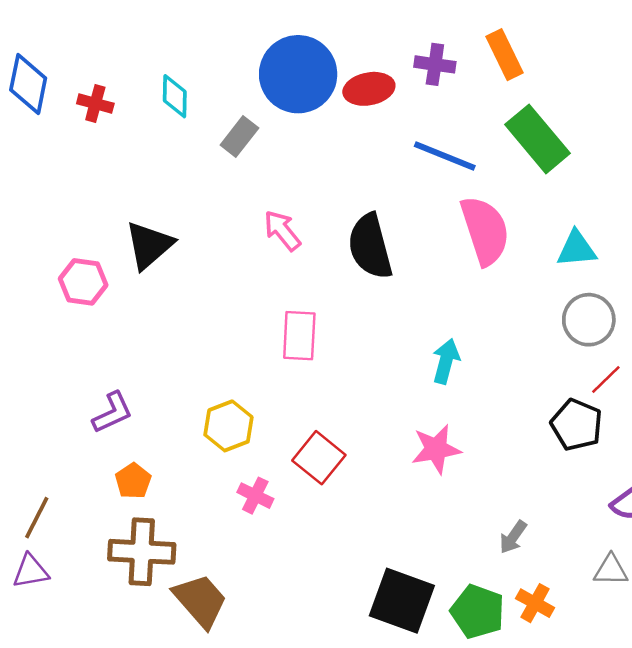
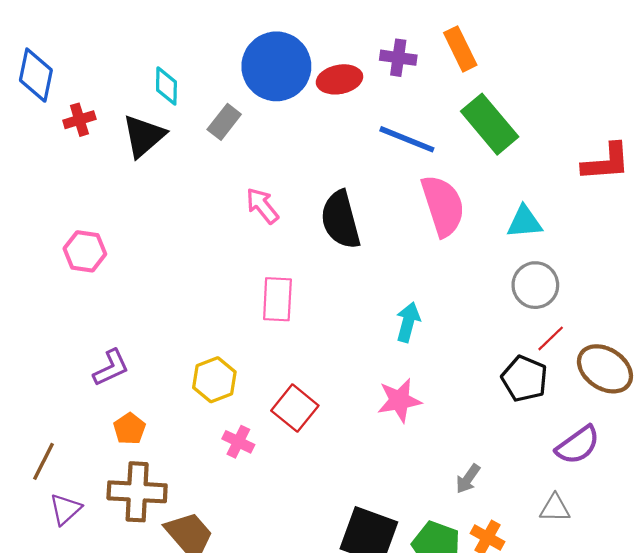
red cross: (95, 104) -> (79, 120), moved, turned -32
black triangle: (149, 245) -> (144, 136), moved
purple triangle: (31, 571) -> (65, 509), moved, turned -32

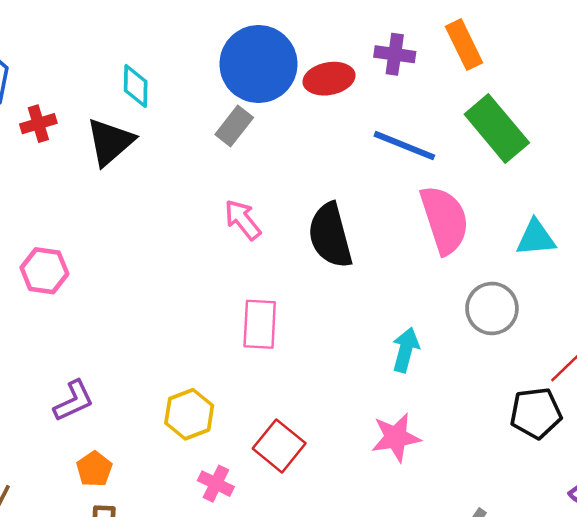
gray rectangle: (224, 122) -> (234, 126), moved
gray circle: (535, 285) -> (492, 308), moved
black pentagon: (524, 379) -> (536, 413), turned -30

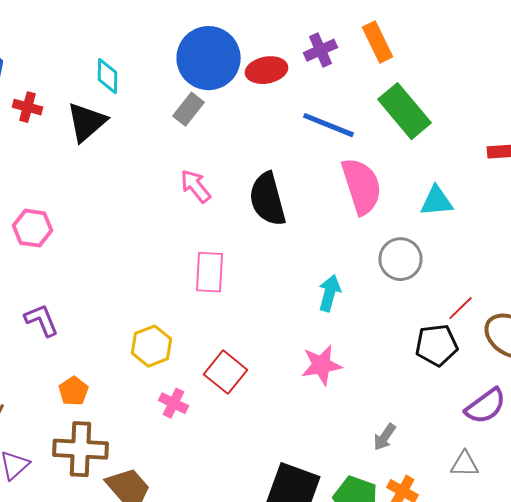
purple cross: (395, 54) -> (320, 50), turned -32
red cross: (38, 124) -> (28, 107), turned 32
purple L-shape: (74, 401) -> (42, 320), moved, turned -87

